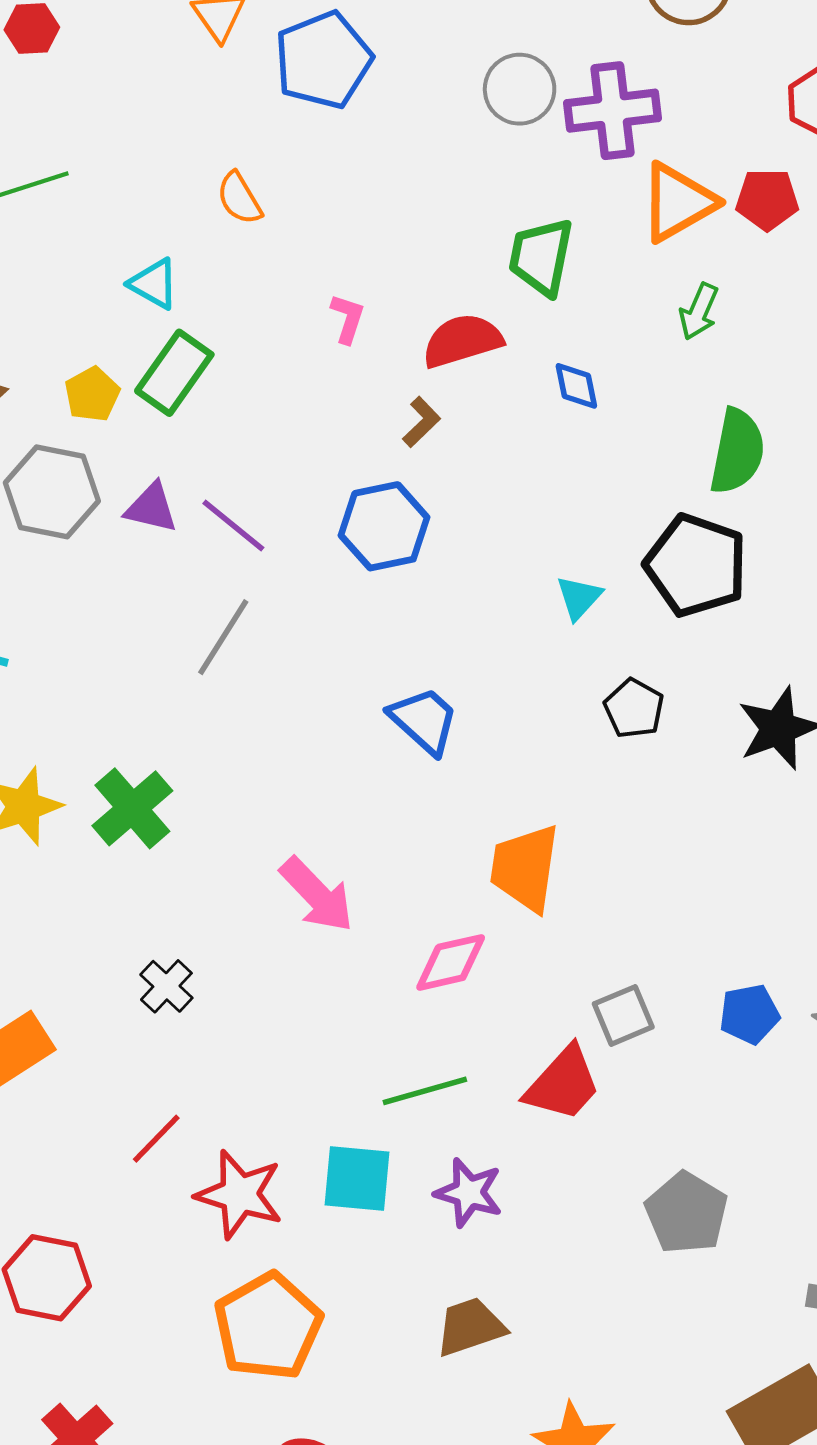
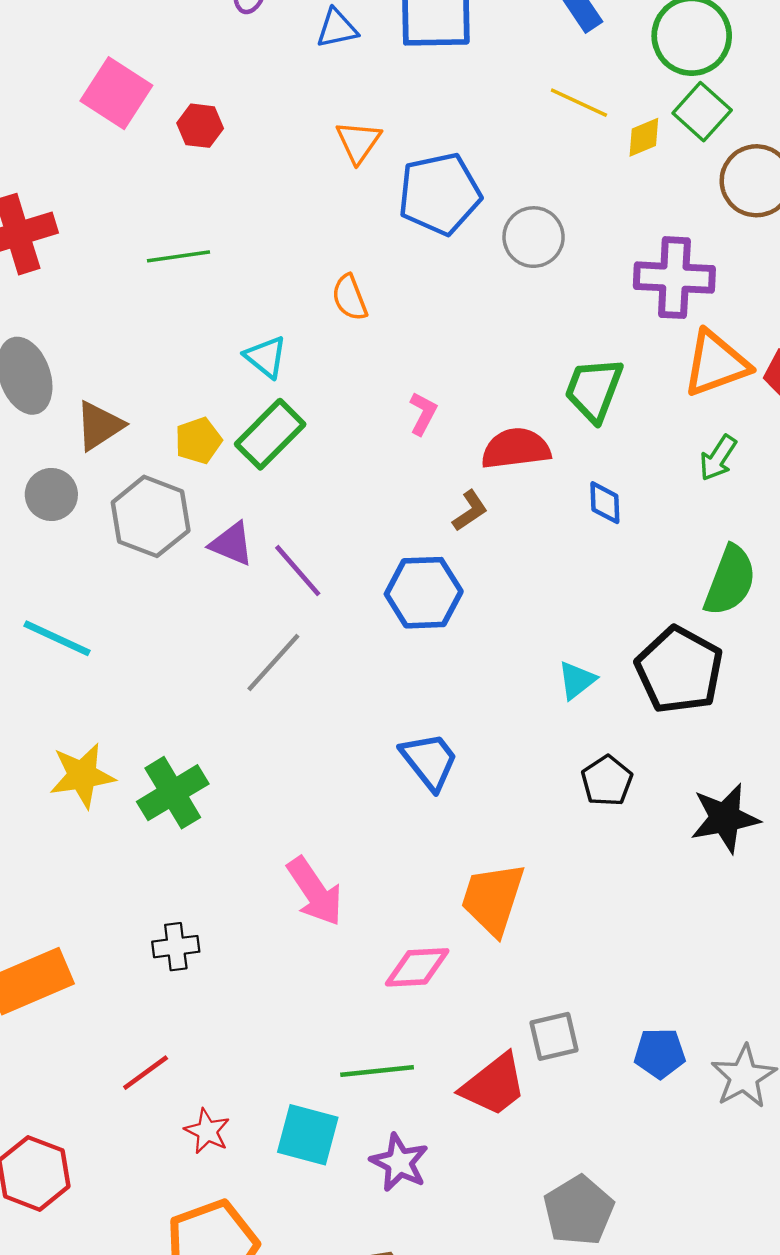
gray circle: (520, 89) -> (534, 237), moved
black cross: (166, 986) -> (176, 947), turned 30
red star: (239, 1194) -> (207, 1131), size x0.6

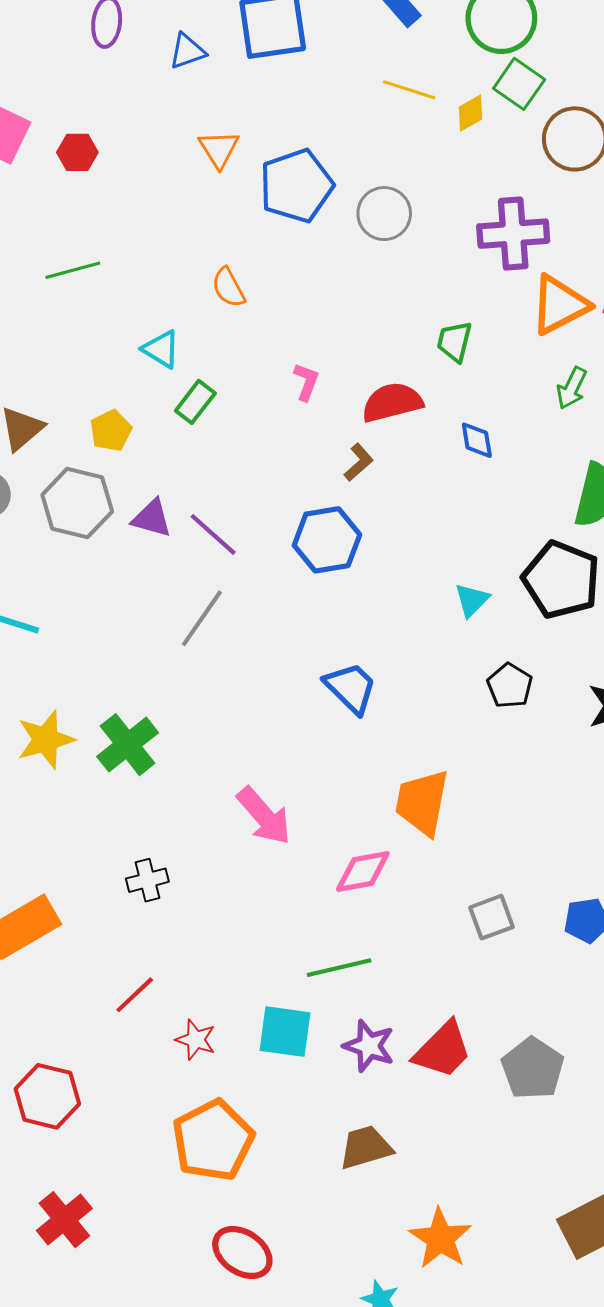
green trapezoid: (594, 390) -> (454, 342), size x0.7
green rectangle: (270, 434) -> (195, 402), moved, size x0.7
red trapezoid: (494, 1085) -> (443, 1050), moved

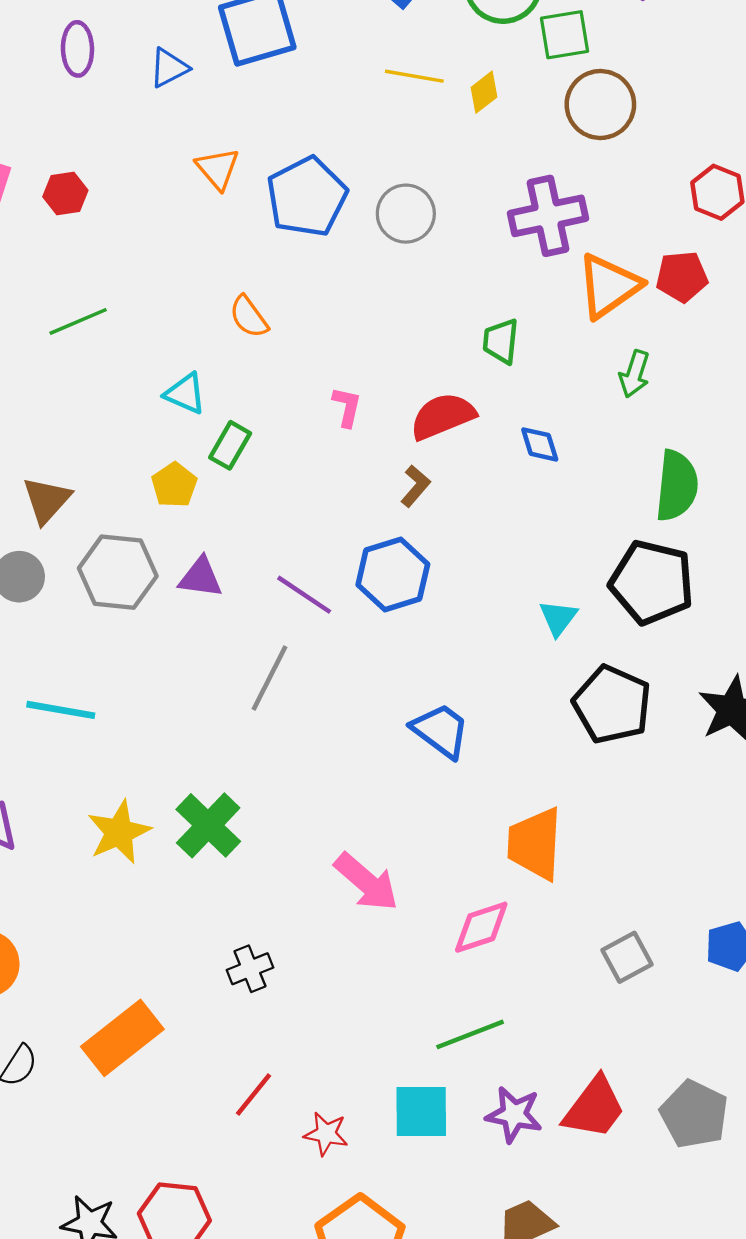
green square: (519, 84) -> (565, 35), moved, turned -36
yellow pentagon: (111, 431) -> (174, 485), moved
purple line: (213, 534) -> (304, 595), moved
black pentagon: (510, 686) -> (612, 705), size x1.6

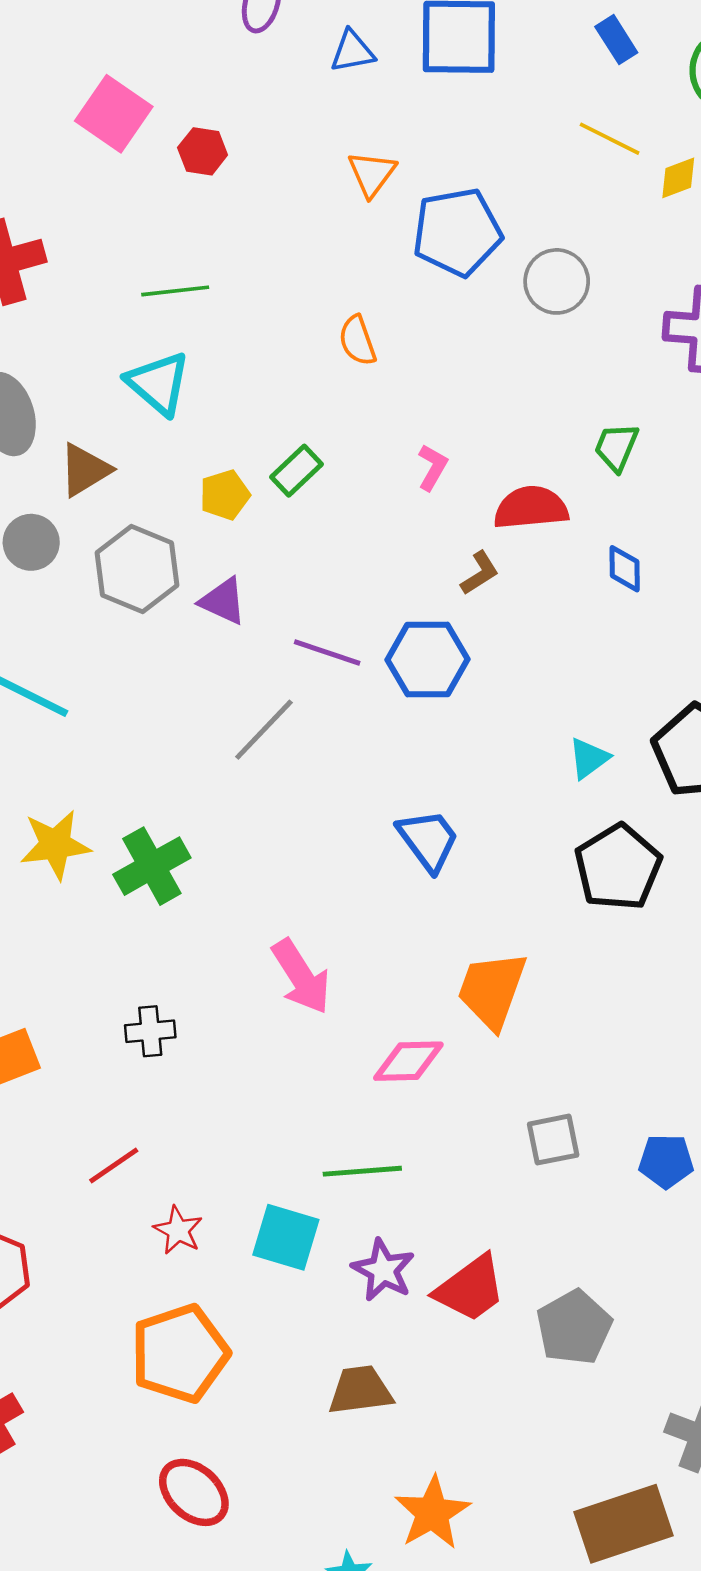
cyan triangle: (185, 393) -> (158, 383), moved, size x1.4
purple line: (304, 595) -> (327, 653), turned -32

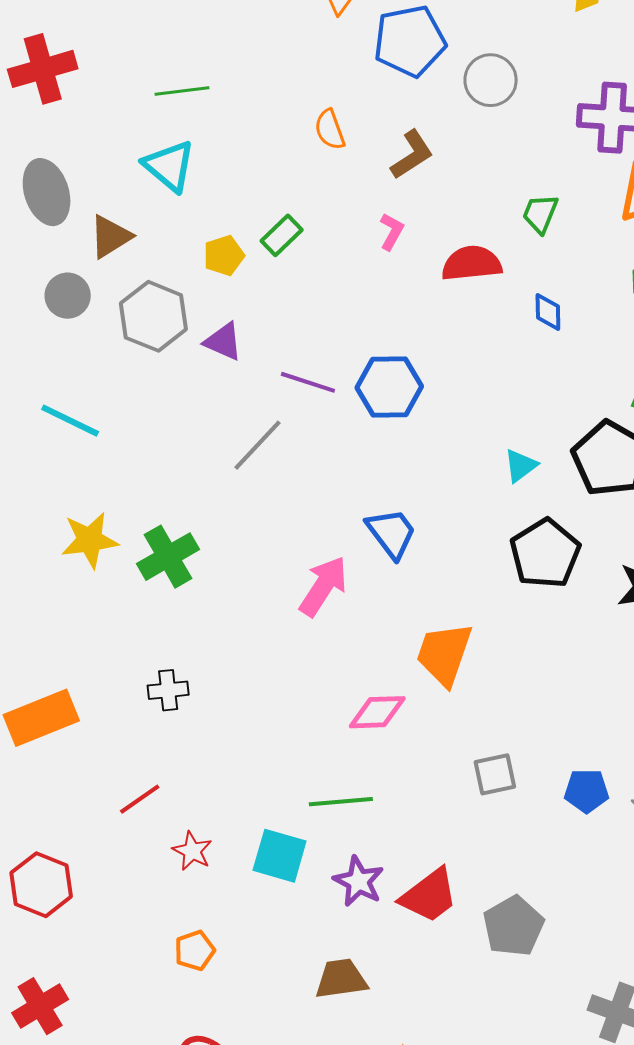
brown L-shape: (480, 573) -> (412, 155), moved, size x1.4
pink arrow: (301, 977) -> (323, 586), moved, turned -114
orange pentagon: (180, 1353) -> (195, 951), size x0.5

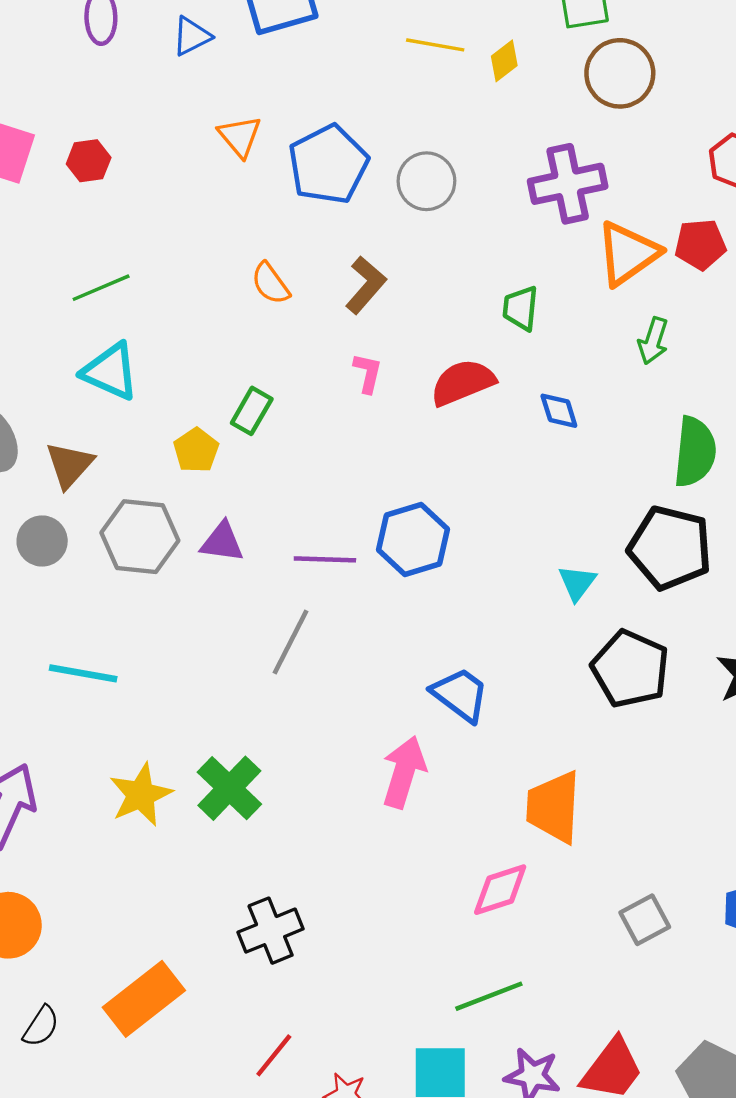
black cross: (168, 690) -> (271, 931), size x1.4

